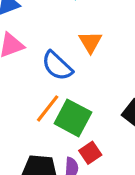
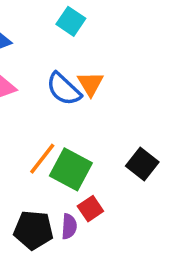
blue semicircle: (57, 66) -> (64, 89), moved

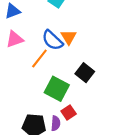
orange line: (42, 159) -> (39, 59), moved
black square: (142, 164) -> (85, 73), moved

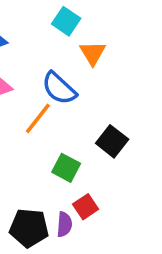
orange triangle: (69, 37) -> (93, 53), moved
green square: (57, 89) -> (66, 168), size x0.7

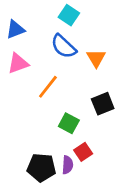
orange triangle: (93, 53) -> (96, 58), moved
blue semicircle: (59, 88) -> (64, 46), moved
black square: (112, 141) -> (103, 104), turned 30

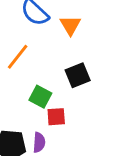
red square: (83, 152) -> (56, 117), moved, turned 30

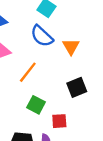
green square: (40, 97) -> (36, 105), moved

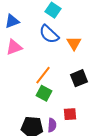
orange line: (28, 72) -> (43, 75), moved
red square: (59, 121) -> (70, 114), moved

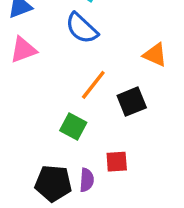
orange triangle: (74, 43) -> (155, 55), moved, turned -35
orange line: (43, 75) -> (93, 85), moved

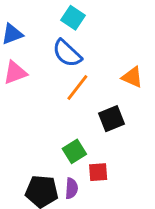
orange line: (93, 85) -> (77, 87), moved
green square: (73, 127) -> (74, 151), moved, turned 30

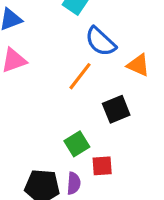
blue semicircle: (67, 53) -> (100, 41), moved

